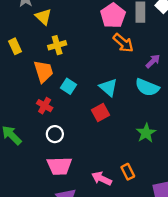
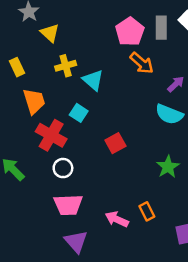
orange trapezoid: (43, 71) -> (34, 101), moved
cyan triangle: (108, 87) -> (93, 80), moved
red cross: (45, 106) -> (51, 135), size x1.6

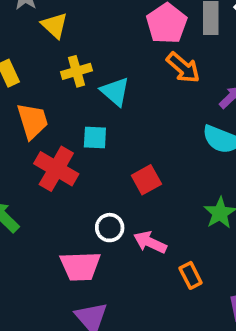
cyan square: (79, 113) -> (95, 138), turned -30
white circle: (63, 168) -> (110, 228), moved
pink arrow: (117, 219) -> (150, 242), moved

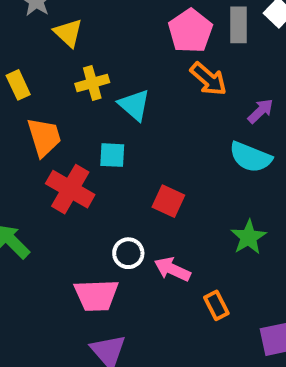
red square: (146, 180) -> (168, 201), turned -36

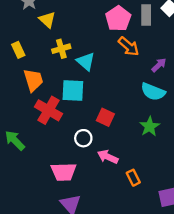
cyan square: (112, 155) -> (73, 91), size x1.5
green star: (248, 237) -> (150, 127), moved
white circle: (128, 253) -> (83, 138), moved

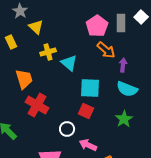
yellow rectangle: (18, 50) -> (11, 42), moved
purple arrow: (159, 65) -> (123, 65), moved, turned -40
cyan square: (73, 91) -> (90, 88), moved

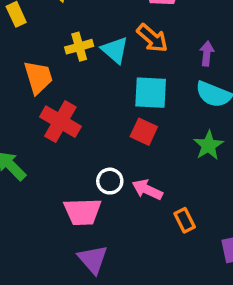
orange arrow: (106, 50) -> (152, 38), moved
yellow cross: (48, 52) -> (79, 47), moved
white circle: (67, 129) -> (110, 181), moved

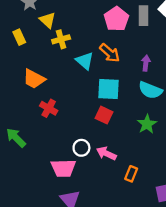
yellow cross: (79, 47) -> (61, 39), moved
orange trapezoid: (38, 77) -> (34, 79), turned 135
red cross: (60, 122) -> (49, 108), size x0.7
orange rectangle: (185, 220) -> (131, 174), turned 49

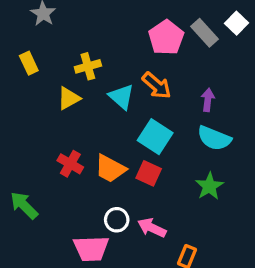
gray rectangle: (144, 16) -> (205, 33), turned -42
yellow triangle: (48, 20) -> (69, 98), moved, turned 48
orange trapezoid: (34, 79) -> (110, 169), moved
cyan square: (109, 89) -> (155, 137), turned 30

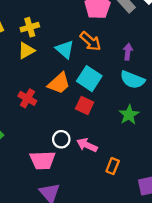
yellow cross: (88, 66) -> (30, 27), moved
orange trapezoid: (110, 169) -> (59, 83), moved, turned -70

